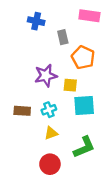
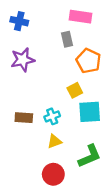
pink rectangle: (89, 16) -> (81, 17), moved
blue cross: (36, 21) -> (19, 21), moved
purple star: (46, 76) -> (23, 60), moved
yellow square: (70, 85) -> (75, 90), turned -32

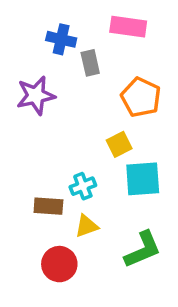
blue cross: (19, 21) -> (61, 39), moved
gray rectangle: (67, 39) -> (90, 63), moved
brown rectangle: (24, 118) -> (48, 206), moved
red circle: (53, 174) -> (59, 264), moved

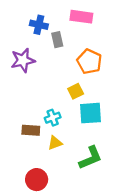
red circle: (59, 264) -> (37, 180), moved

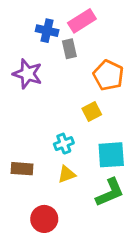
pink rectangle: (81, 17) -> (82, 21), moved, turned -40
purple star: (23, 60) -> (28, 74), turned 30
cyan square: (90, 113) -> (111, 155), moved
brown rectangle: (31, 130) -> (22, 169), moved

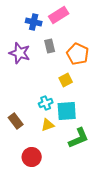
gray rectangle: (69, 49) -> (50, 46), moved
cyan square: (111, 155) -> (67, 111), moved
brown rectangle: (22, 169) -> (16, 121), turned 49

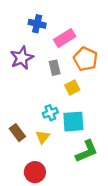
pink rectangle: (59, 15) -> (65, 38), moved
gray rectangle: (50, 46) -> (55, 68), moved
purple star: (20, 53) -> (22, 58), turned 30
yellow triangle: (48, 125) -> (43, 137), moved, turned -32

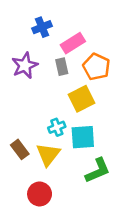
blue cross: (37, 24) -> (42, 27), turned -35
gray rectangle: (55, 68) -> (62, 67), moved
yellow square: (72, 88) -> (82, 99), size x1.5
yellow triangle: (43, 137) -> (48, 154), size x1.5

